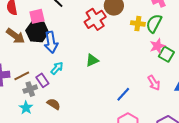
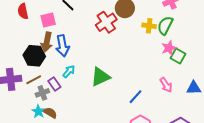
black hexagon: (37, 31) -> (34, 56), moved
brown arrow: (15, 36) -> (47, 42), moved, turned 66
green triangle: (92, 60) -> (100, 77), moved, size x1.5
brown semicircle: (54, 104) -> (50, 113), moved

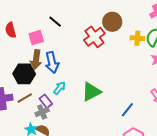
gray cross: (42, 93) -> (42, 112), moved

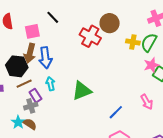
red cross: (94, 37) -> (90, 36), turned -30
cyan arrow: (59, 88) -> (50, 84), turned -56
brown line: (25, 98) -> (24, 84), moved

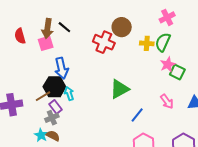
brown arrow: (30, 53) -> (47, 28), moved
black hexagon: (17, 66) -> (54, 87), moved
green triangle: (82, 91) -> (119, 89), moved

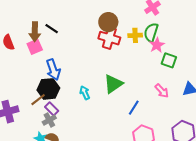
red cross: (104, 42) -> (109, 38), moved
pink star: (168, 64) -> (157, 45), moved
cyan arrow: (69, 94) -> (85, 93), moved

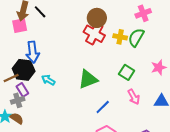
pink star: (157, 45) -> (159, 67), moved
green square: (169, 60) -> (127, 72), moved
cyan arrow: (85, 93) -> (48, 80), moved, turned -48

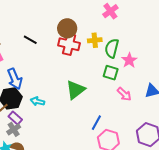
black line: (40, 12) -> (30, 40), moved
green semicircle: (136, 37) -> (112, 48), moved
pink star: (159, 67) -> (129, 60), moved
blue line: (103, 107) -> (96, 123), moved

